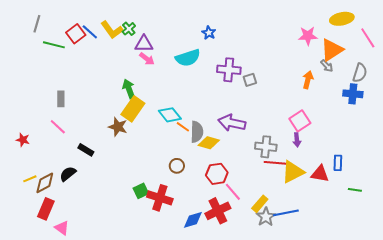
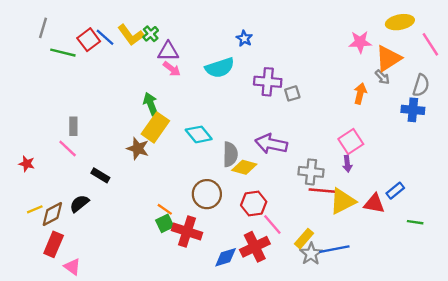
gray rectangle: (61, 99) -> (73, 126), moved
orange line: (183, 127) -> (165, 209), moved
blue rectangle: (338, 163) -> (395, 191), turned 49
brown circle: (177, 166) -> (207, 194), size x1.6

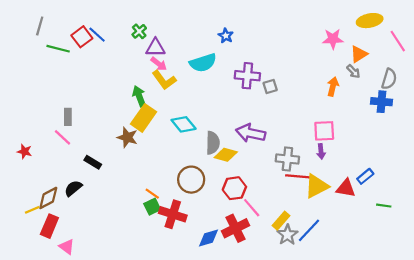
yellow L-shape: (131, 35) -> (164, 80), moved
orange triangle: (388, 58) -> (359, 54), size x0.7
pink square: (351, 141) -> (324, 131), turned 30
yellow line: (35, 209) -> (32, 210), moved
blue line: (334, 249) -> (309, 230), turned -36

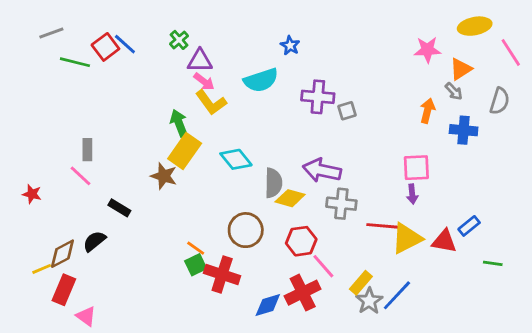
gray line: (40, 26) -> (51, 33), turned 54
blue cross: (382, 102) -> (464, 130), moved
gray cross: (287, 159) -> (341, 204), moved

